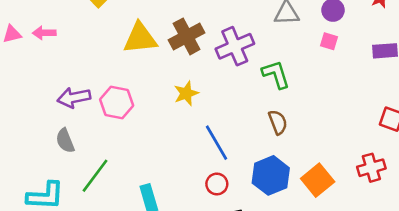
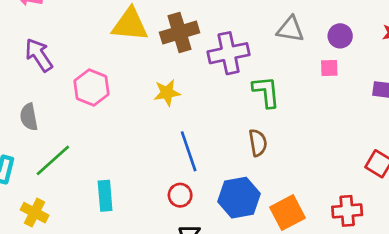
pink square: (329, 41) -> (329, 68), turned -30
purple arrow: (74, 98) -> (39, 55), moved, turned 56

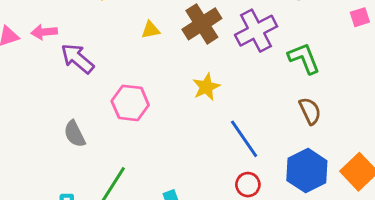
yellow triangle: (130, 24) -> (151, 30), size x0.5
purple arrow: (39, 55) -> (77, 59), moved
gray semicircle: (29, 117) -> (75, 134), moved

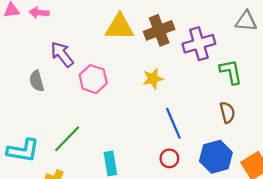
yellow triangle: (151, 30) -> (120, 27), size x2.0
purple arrow: (77, 59) -> (62, 54), moved
gray semicircle: (75, 134) -> (37, 81), moved

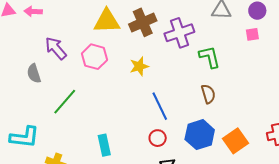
pink hexagon: (93, 79) -> (94, 57), moved
green line: (67, 139) -> (65, 102), moved

